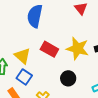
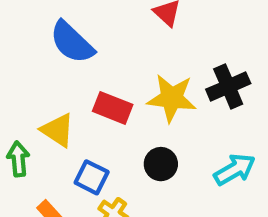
blue semicircle: (35, 16) -> (72, 42), turned -50
blue square: (24, 77) -> (92, 177), moved

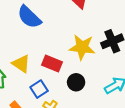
red rectangle: (113, 108) -> (52, 63), moved
blue square: (92, 177) -> (39, 89), turned 30

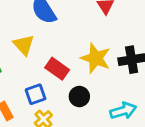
yellow triangle: (21, 64) -> (24, 45), moved

